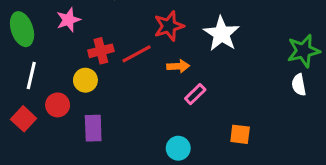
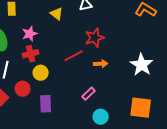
white star: (222, 34) -> (142, 65), moved
red cross: (101, 51) -> (31, 54), moved
pink rectangle: (195, 94) -> (89, 94), moved
orange square: (240, 134) -> (141, 108), size x1.6

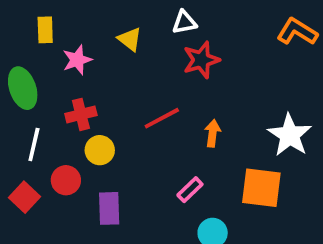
pink star: (30, 34) -> (77, 60), moved
red star: (95, 38) -> (201, 60), moved
orange arrow: (101, 64) -> (213, 133), turned -80
orange square: (141, 108) -> (261, 188), moved

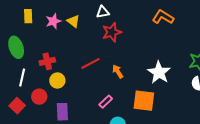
pink star: (77, 60) -> (53, 21), moved
orange arrow: (213, 133) -> (118, 71), turned -40

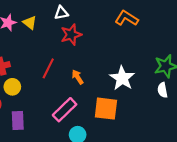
red line: (91, 63) -> (48, 68), turned -36
pink rectangle: (106, 102) -> (65, 110), size x1.6

